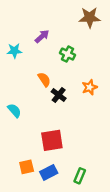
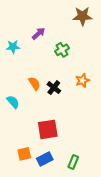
green cross: (67, 54) -> (62, 50), turned 32
orange semicircle: (44, 80) -> (34, 83), moved

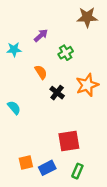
orange star: (82, 80) -> (87, 85), size x1.5
orange semicircle: (34, 83) -> (41, 72), moved
red square: (48, 129) -> (69, 141), moved

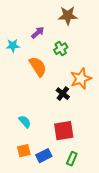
brown star: (87, 17) -> (68, 16), moved
orange semicircle: (41, 72) -> (38, 67), size x1.5
black cross: (57, 93) -> (63, 94), moved
cyan semicircle: (14, 108) -> (25, 122), moved

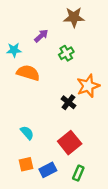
orange semicircle: (38, 67) -> (28, 73), moved, turned -40
red square: (64, 131) -> (70, 143), turned -30

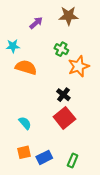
purple arrow: (41, 36) -> (36, 23), moved
green cross: (66, 53) -> (61, 49), turned -32
orange star: (88, 86) -> (79, 66), moved
red square: (70, 143) -> (64, 118), moved

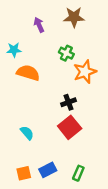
purple arrow: (36, 23) -> (39, 25), turned -72
black cross: (63, 95) -> (68, 102), turned 32
orange square: (24, 152) -> (24, 173), moved

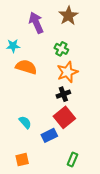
brown star: (74, 17) -> (68, 16), turned -30
purple arrow: (39, 25) -> (36, 23), size x1.5
orange star: (85, 72) -> (67, 72), moved
blue rectangle: (48, 170) -> (49, 135), moved

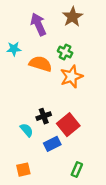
orange semicircle: (26, 67) -> (40, 64), moved
black cross: (63, 94) -> (44, 116), moved

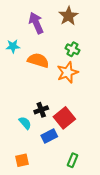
green cross: (65, 52) -> (72, 49), moved

